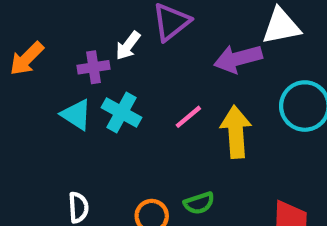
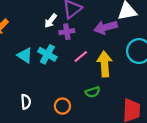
purple cross: (93, 67) -> (67, 32), moved
green semicircle: (199, 203) -> (93, 92), moved

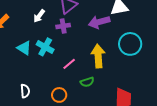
white arrow: (51, 21) -> (39, 16), moved
pink line: (81, 56) -> (69, 64), moved

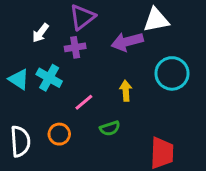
yellow arrow: (98, 56) -> (126, 91), size x0.6
white semicircle: (25, 91) -> (20, 141), size x1.5
orange circle: (59, 95) -> (59, 134), moved

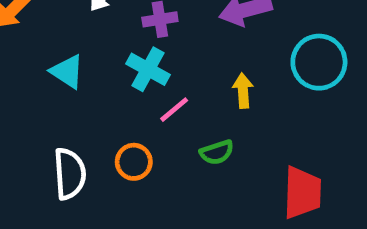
cyan cross: (49, 78) -> (148, 69), moved

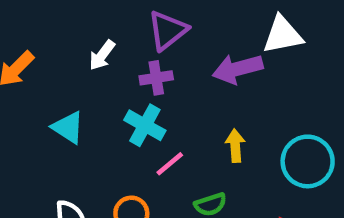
cyan circle: (319, 62) -> (308, 161), moved

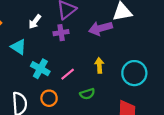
cyan cross: (145, 125) -> (40, 69), moved
cyan triangle: (68, 128) -> (18, 47), moved

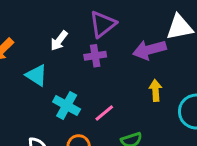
yellow arrow: (99, 65) -> (155, 90), moved

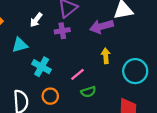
cyan triangle: (36, 75) -> (20, 45), turned -49
pink line: (104, 113) -> (77, 74), moved

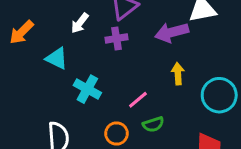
cyan triangle: (20, 45) -> (57, 58), turned 42
orange circle: (50, 96) -> (116, 133), moved

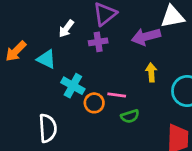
orange arrow: (21, 32) -> (16, 51), moved
pink line: (138, 100) -> (117, 95), turned 48
orange circle: (116, 133) -> (94, 103), moved

